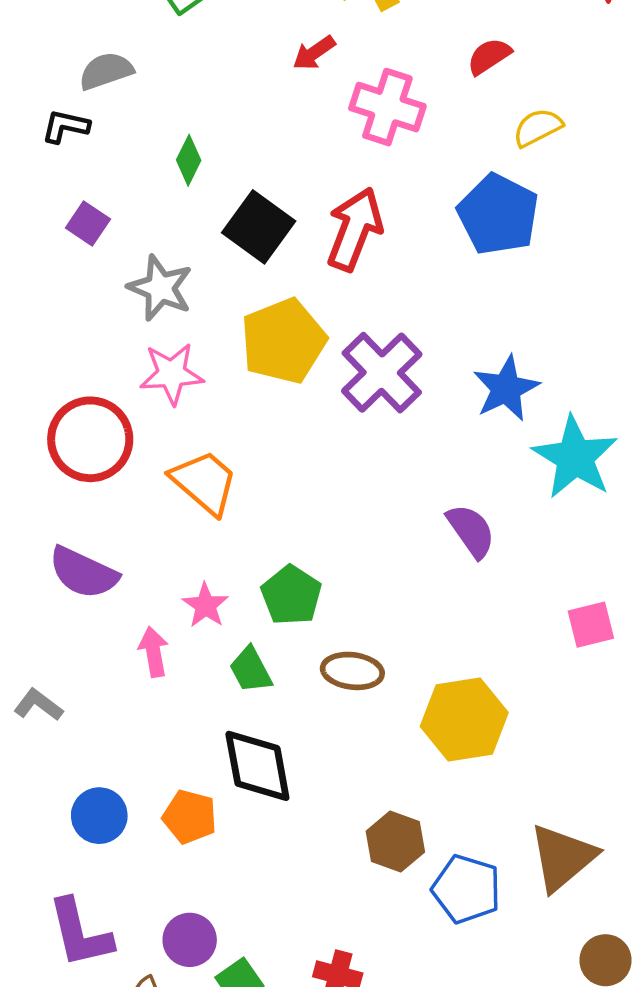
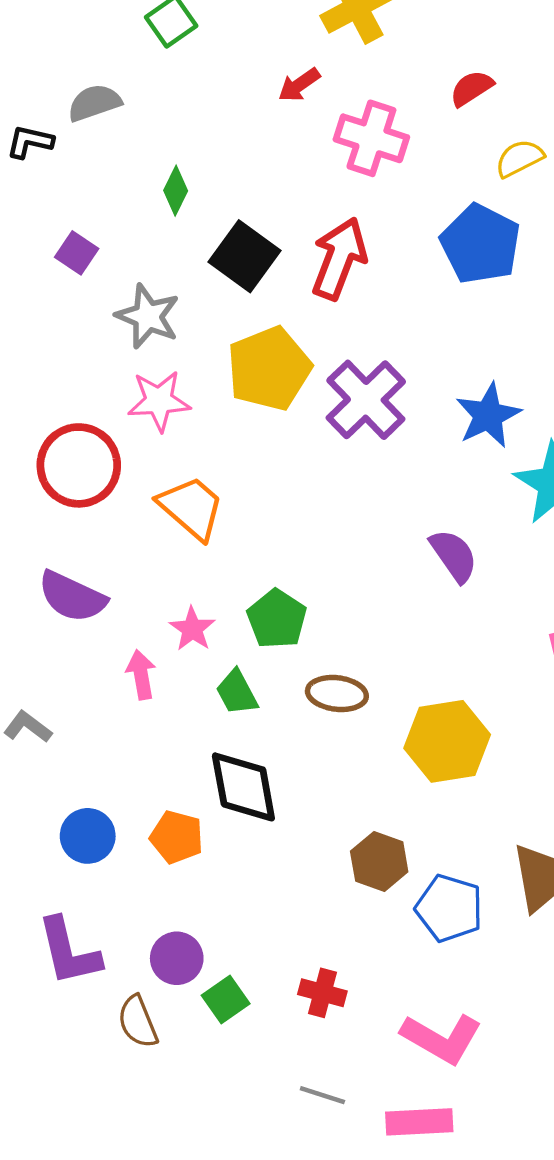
black L-shape: (65, 126) -> (30, 142), moved

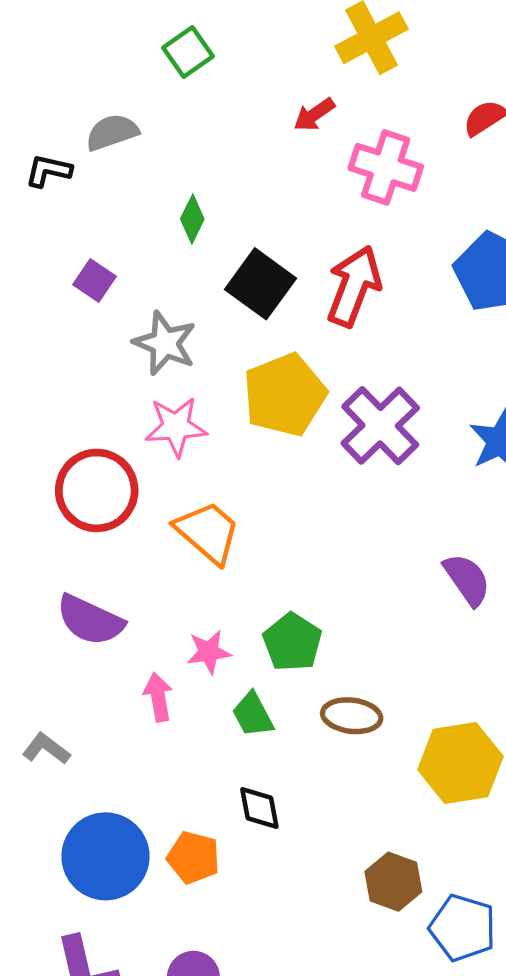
pink star: (192, 629) -> (209, 652), turned 30
black diamond: (243, 787) -> (259, 808), size x0.6
blue circle: (88, 836) -> (105, 856), size x1.6

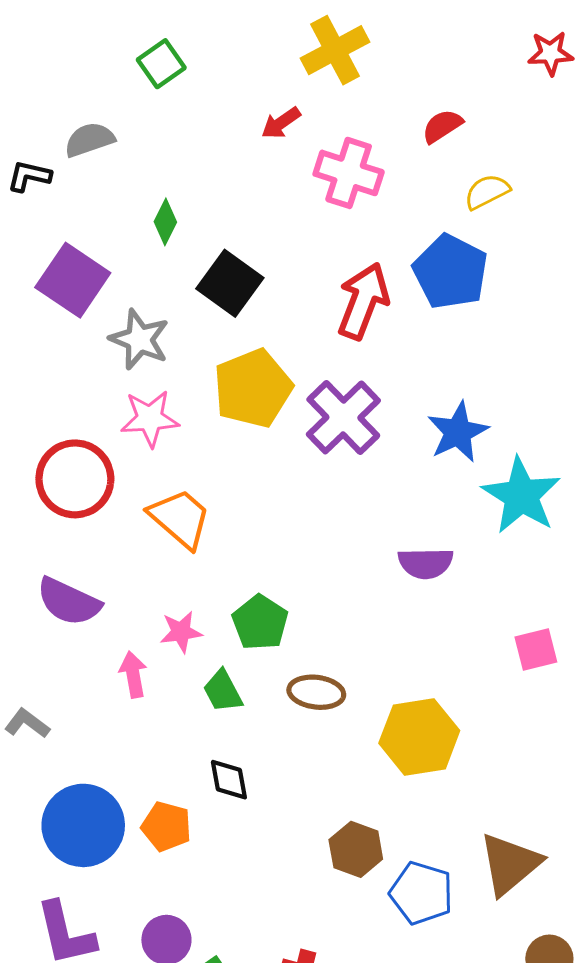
purple square: (95, 281) -> (73, 280), size x1.8
red arrow: (354, 286) -> (363, 301), moved
purple semicircle: (467, 579) -> (426, 563), turned 124

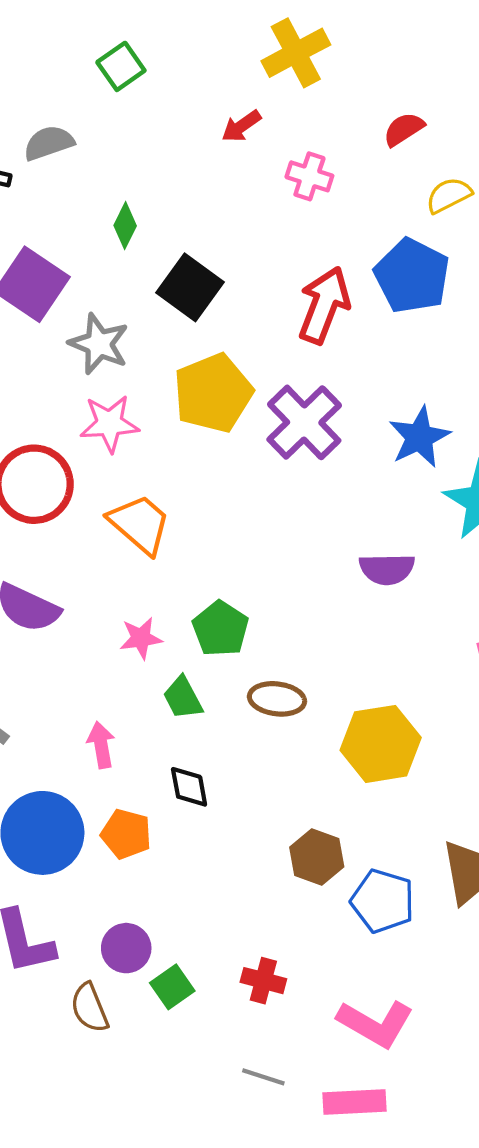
pink cross: (349, 173) -> (309, 176), size x0.7
pink arrow: (133, 675) -> (101, 745), moved

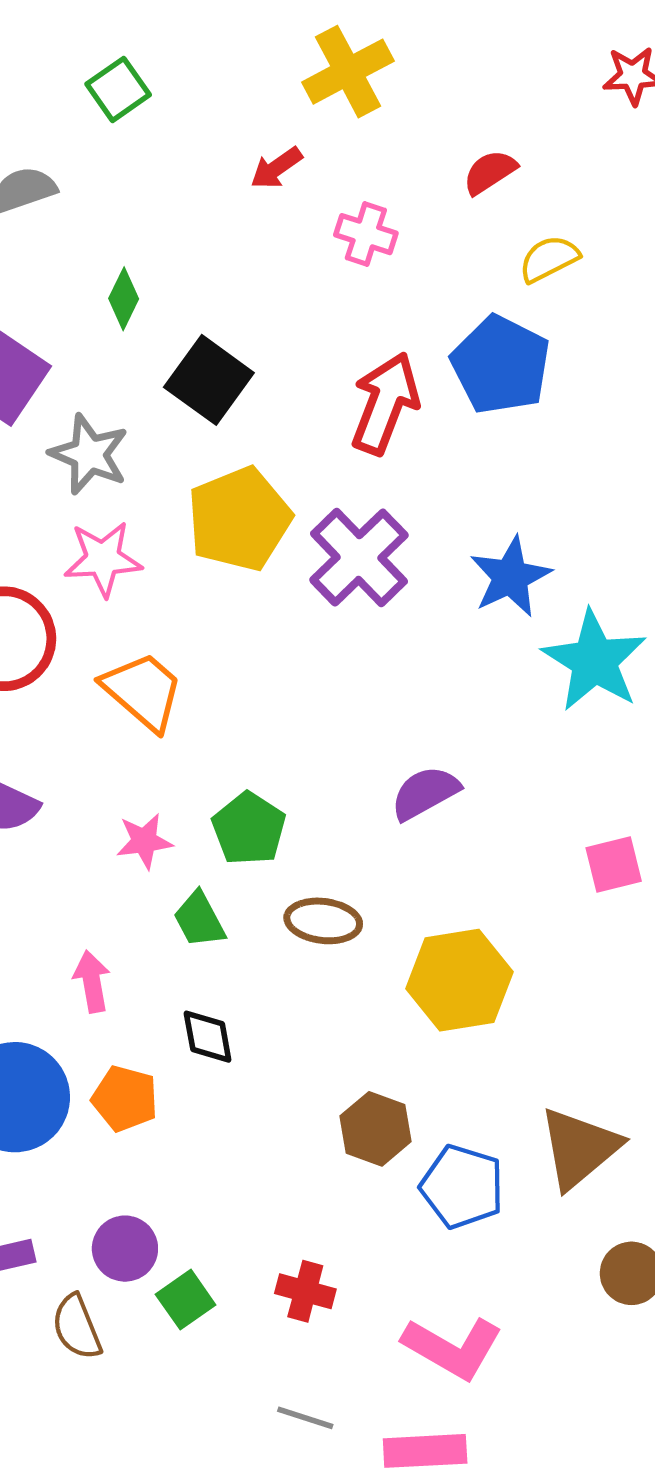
purple semicircle: (387, 569) -> (425, 793), moved, turned 152

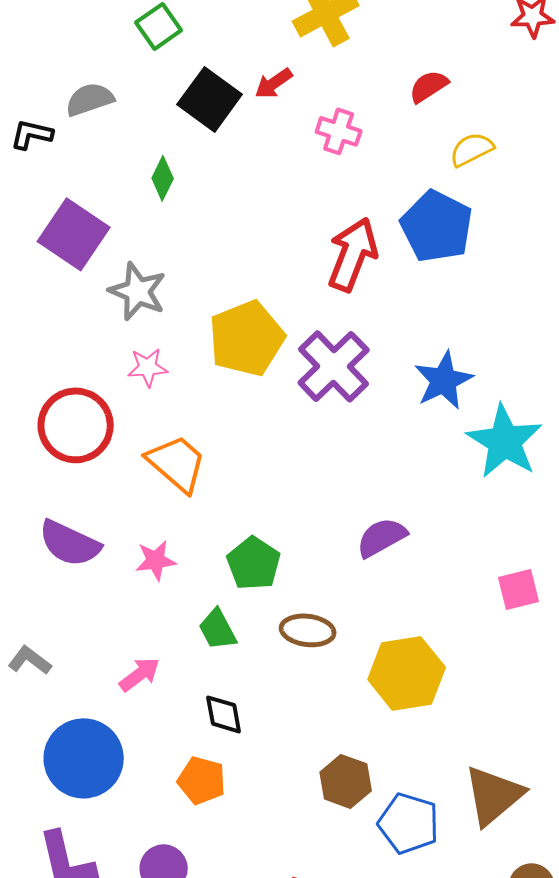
black square: (209, 380) -> (210, 99), moved
pink star: (103, 559) -> (148, 367), size x0.7
pink star: (144, 841) -> (156, 560), moved
pink arrow: (92, 982) -> (140, 674), turned 63
orange pentagon: (125, 1099) -> (202, 780), moved

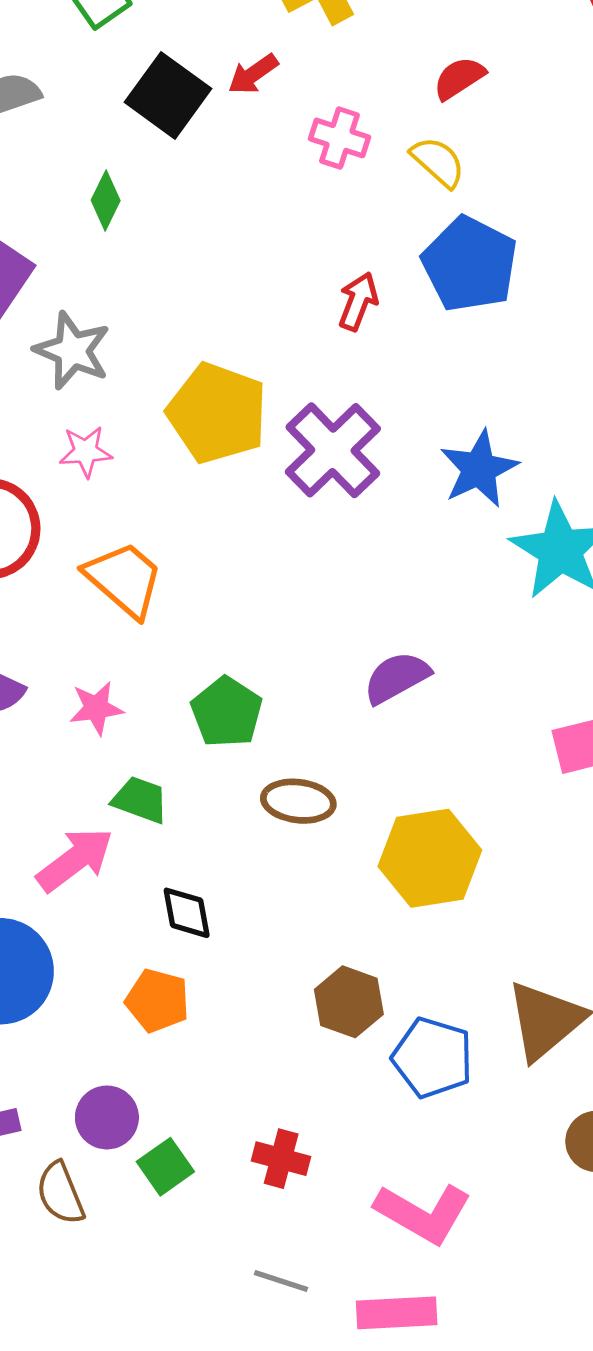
yellow semicircle: (472, 149) -> (438, 162), moved, turned 69
red arrow: (353, 254) -> (358, 301), size x0.6
yellow pentagon: (247, 338) -> (217, 413), turned -30
green trapezoid: (218, 629) -> (140, 800), moved, turned 138
pink arrow: (140, 674) -> (75, 860), size x1.4

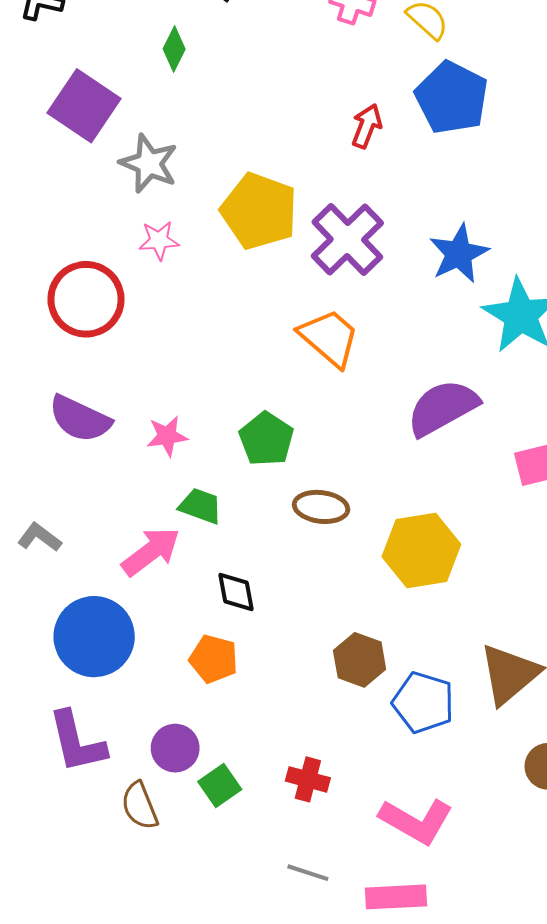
orange trapezoid: (124, 579) -> (329, 338), moved
purple semicircle: (397, 678) -> (443, 408), moved, size x1.4

